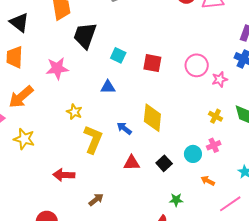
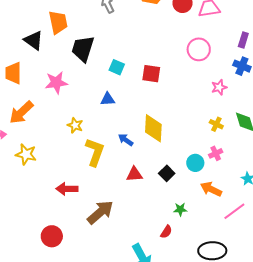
black triangle: (19, 22) -> (34, 40), moved
pink circle: (197, 65) -> (199, 49), moved
orange arrow: (208, 181) -> (211, 189), size x1.5
brown arrow: (96, 200) -> (100, 212), size x1.8

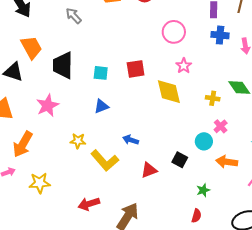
pink star: (219, 87) -> (184, 66), moved
yellow diamond: (153, 128) -> (169, 92), moved
yellow L-shape: (95, 152) -> (105, 161), turned 136

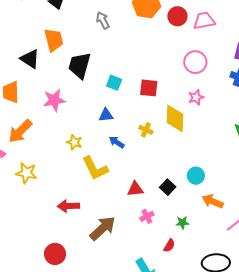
yellow cross: (213, 98) -> (146, 130), moved
pink cross: (221, 126) -> (147, 216), moved
blue arrow: (131, 140) -> (117, 142), moved

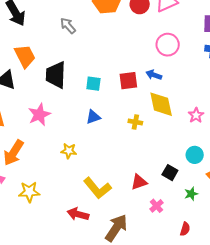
pink star: (196, 97) -> (196, 115), moved
blue arrow: (117, 142) -> (154, 75), moved
yellow L-shape: (95, 168) -> (97, 188), moved
red arrow: (68, 206) -> (78, 214), turned 30
green star: (182, 223) -> (191, 194), moved

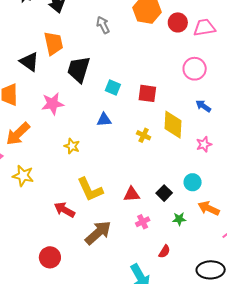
blue arrow: (154, 75) -> (203, 106), moved

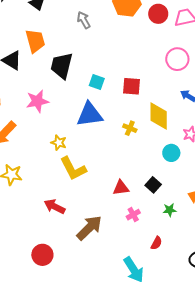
blue triangle: (104, 120) -> (90, 115), size x1.8
cyan circle: (193, 182) -> (171, 153), moved
yellow L-shape: (90, 190) -> (73, 169), moved

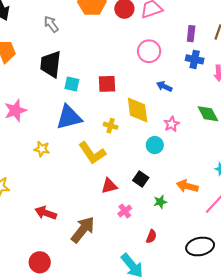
black trapezoid: (62, 66) -> (51, 64), moved
yellow L-shape: (73, 169) -> (92, 153), moved

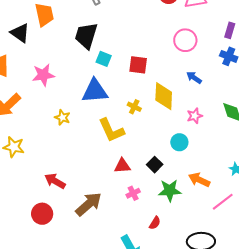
cyan circle: (155, 145) -> (179, 142), moved
green star: (160, 202) -> (170, 190), size x1.6
red circle: (40, 262) -> (42, 214), moved

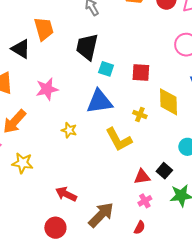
red triangle: (122, 166) -> (142, 177), moved
red semicircle: (155, 223) -> (140, 228), moved

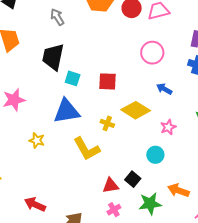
yellow diamond: (169, 102) -> (136, 110), turned -56

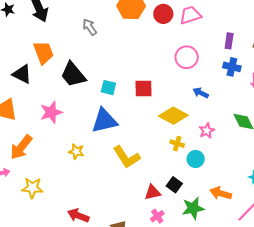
black trapezoid: (53, 57) -> (73, 75), moved, turned -48
yellow cross: (107, 123) -> (177, 144), moved

